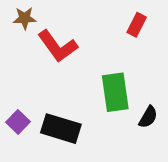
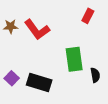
brown star: (25, 18) -> (11, 26), moved
black semicircle: (148, 117) -> (95, 75), turned -40

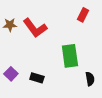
black semicircle: (95, 75) -> (90, 79), moved
black rectangle: (39, 83) -> (37, 78), size x0.6

